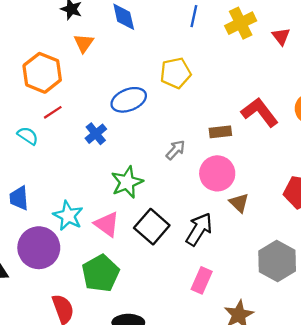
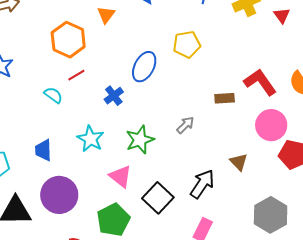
blue ellipse: (129, 100) -> (144, 67), turned -44
gray arrow: (176, 150) -> (185, 125), moved
pink circle: (217, 173) -> (271, 125), moved
cyan star: (68, 216) -> (90, 139), moved
black square: (152, 227) -> (158, 198), moved

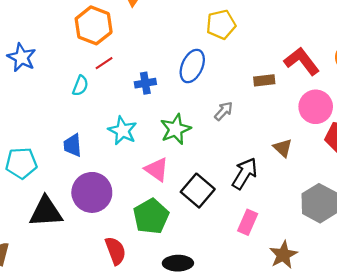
blue ellipse: (144, 67) -> (192, 66), moved
cyan semicircle: (53, 95) -> (80, 86), turned 78
blue cross: (114, 96) -> (145, 83), turned 30

